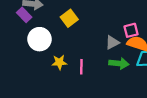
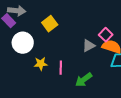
pink square: (131, 30) -> (106, 35), turned -32
green arrow: (119, 63) -> (84, 80), moved, turned 138

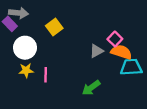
yellow star: (41, 64) -> (26, 70), moved
pink line: (61, 68) -> (46, 75), moved

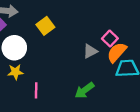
orange semicircle: (121, 52) -> (117, 52), turned -66
pink line: (46, 75) -> (36, 90), moved

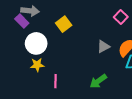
pink square: (110, 39) -> (121, 17), moved

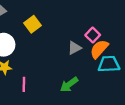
pink square: (121, 17) -> (93, 35), moved

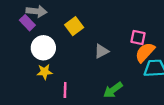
pink square: (93, 35) -> (138, 38), turned -32
gray triangle: (74, 48) -> (102, 51), moved

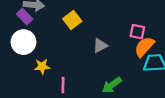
white circle: (43, 48) -> (23, 42), moved

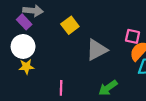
gray triangle: (100, 46) -> (97, 50), size x1.5
yellow star: (42, 66) -> (26, 67), moved

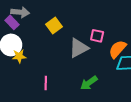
pink square: (133, 36) -> (97, 36), moved
yellow star: (26, 67) -> (19, 56), moved

